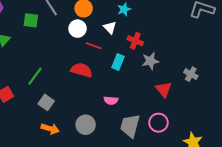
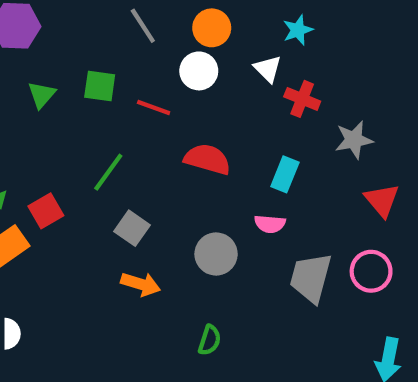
green square: (31, 20) -> (100, 86), moved
red cross: (135, 41) -> (302, 99), moved
red line: (94, 46) -> (154, 108), moved
cyan rectangle: (118, 62) -> (285, 174), moved
gray circle: (86, 125) -> (216, 254), moved

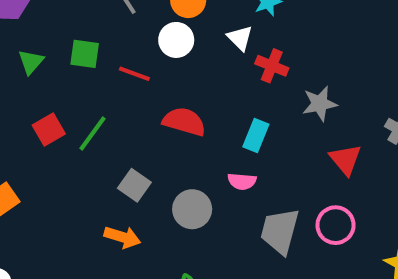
red square: (46, 211) -> (49, 130), moved
gray square: (132, 228) -> (134, 185), moved

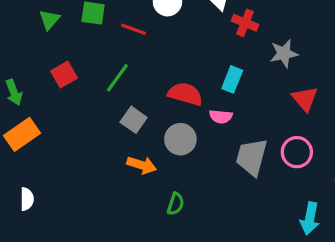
red semicircle: (184, 122) -> (185, 94), moved
green line: (93, 134) -> (117, 78), moved
orange arrow: (122, 237) -> (142, 165), moved

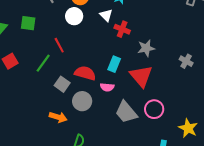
red line: (134, 29) -> (59, 45), moved, turned 42
red triangle: (305, 99) -> (141, 76), moved, size x1.4
gray square: (134, 120) -> (62, 84), moved
gray trapezoid: (252, 157) -> (126, 112), turned -55

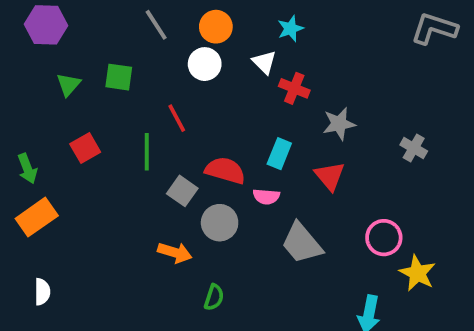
green line: (43, 63) -> (147, 152), turned -36
red triangle: (141, 76) -> (330, 176), size x0.7
pink circle: (154, 109) -> (384, 238), moved

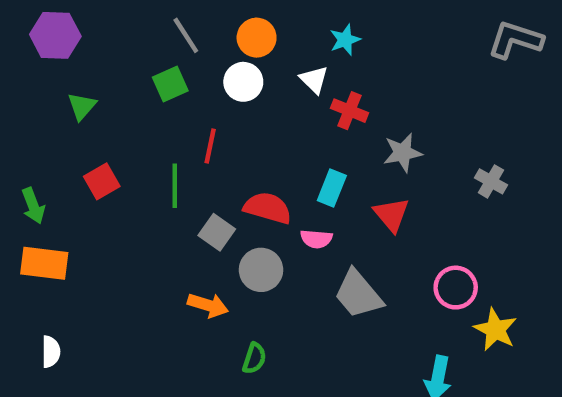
green square: (119, 77) -> (170, 84), moved, turned -32
red line: (177, 118) -> (210, 146), turned 40
orange rectangle: (37, 217) -> (44, 263), turned 42

